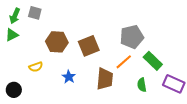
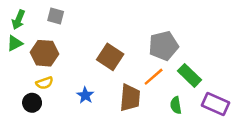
gray square: (35, 13) -> (56, 16), moved
brown hexagon: (57, 42) -> (44, 53), moved
brown square: (89, 46) -> (110, 57), turned -35
black circle: (14, 90) -> (32, 103), moved

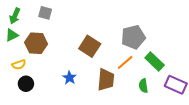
yellow semicircle: (44, 83) -> (19, 64), moved

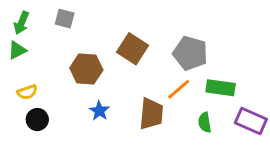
gray pentagon: (133, 37) -> (190, 53), turned 30
brown hexagon: (36, 43) -> (86, 69), moved
brown square: (90, 46) -> (133, 49), moved
green rectangle: (155, 61) -> (221, 88), turned -36

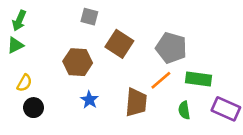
gray square: (65, 19) -> (89, 17), moved
yellow semicircle: (27, 92) -> (24, 83), turned -42

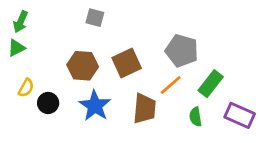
brown square: (119, 44) -> (127, 63), moved, turned 32
green rectangle: (199, 79) -> (211, 84), turned -60
blue star: (89, 100) -> (95, 106), size x1.6
black circle: (34, 108) -> (48, 103), moved

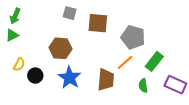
brown square: (127, 63) -> (98, 23), moved, turned 30

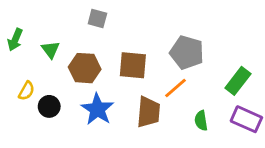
green arrow: (15, 16) -> (15, 40), moved
brown square: (98, 23) -> (133, 65), moved
green triangle: (12, 35) -> (51, 50), moved, turned -40
green rectangle: (154, 61) -> (238, 81), moved

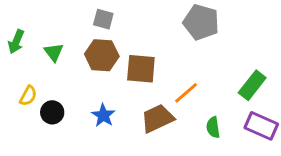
gray pentagon: (187, 53) -> (201, 22), moved
brown hexagon: (85, 68) -> (102, 55), moved
blue star: (97, 109) -> (103, 115), size x0.7
brown trapezoid: (149, 112) -> (157, 118), turned -120

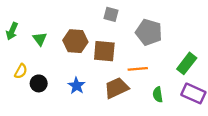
gray square: (103, 19) -> (111, 14), moved
gray pentagon: (201, 22) -> (149, 32), moved
orange line: (186, 93) -> (138, 69), turned 36

